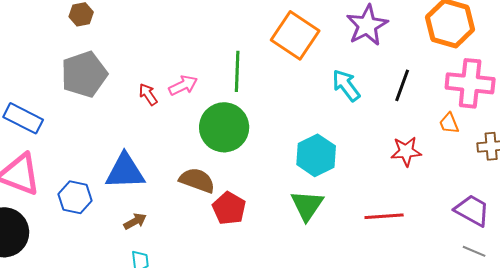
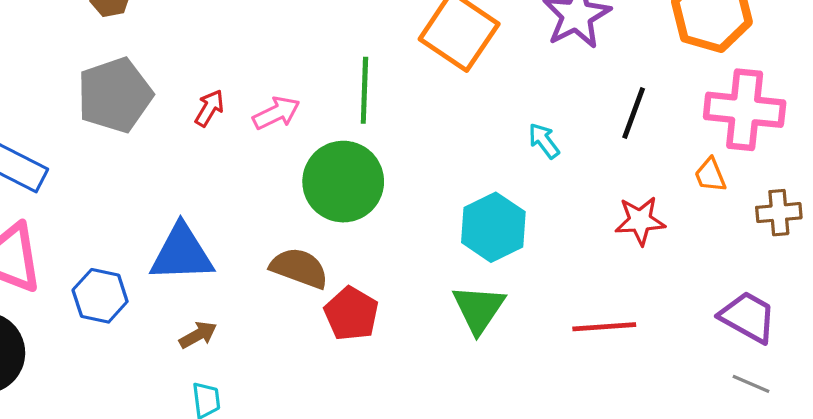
cyan arrow: (346, 85) -> (544, 141), moved, size x0.7
red arrow: (148, 94) -> (209, 108), moved, turned 65

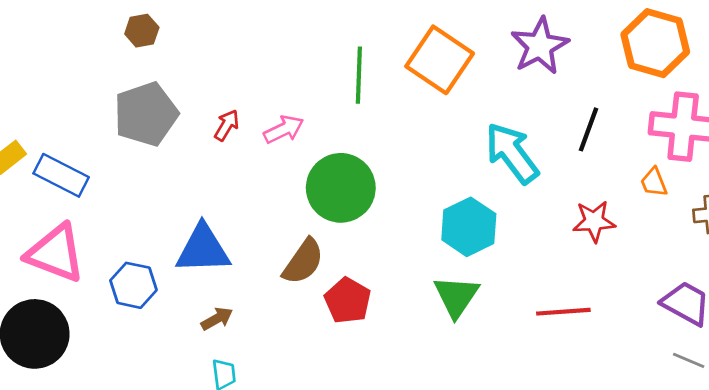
green line: (364, 90) -> (359, 75), moved
cyan arrow: (544, 141) -> (512, 153), size x2.0
brown semicircle: (299, 268) -> (303, 262), turned 105

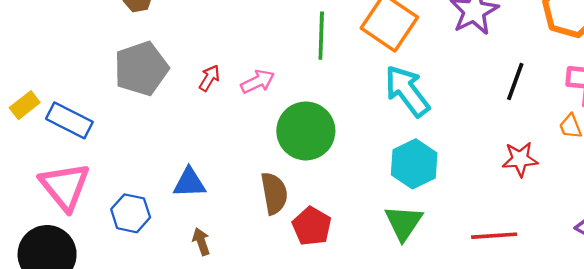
cyan arrow: (512, 153) -> (407, 91), moved
blue triangle: (203, 249) -> (189, 183), size x0.7
pink triangle: (56, 253) -> (65, 186), turned 30
brown semicircle: (303, 262) -> (274, 193), turned -45
brown arrow: (217, 319) -> (201, 242), turned -80

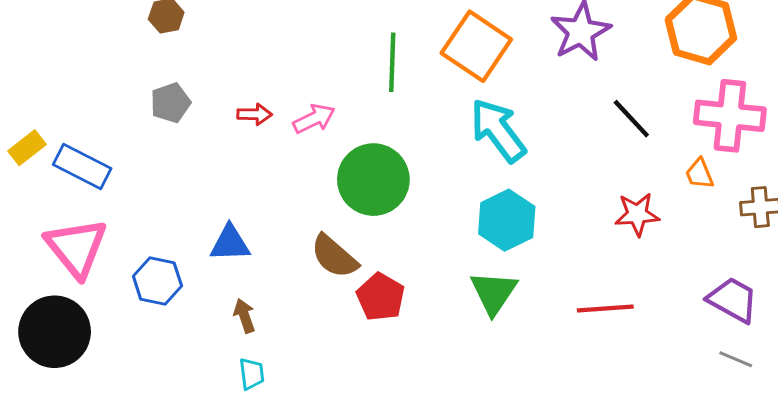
gray pentagon: (141, 69) -> (171, 103), size x0.6
red arrow: (209, 78) -> (255, 114), turned 60
black line: (515, 82) -> (631, 119), turned -63
brown semicircle: (274, 193) -> (334, 256), turned 141

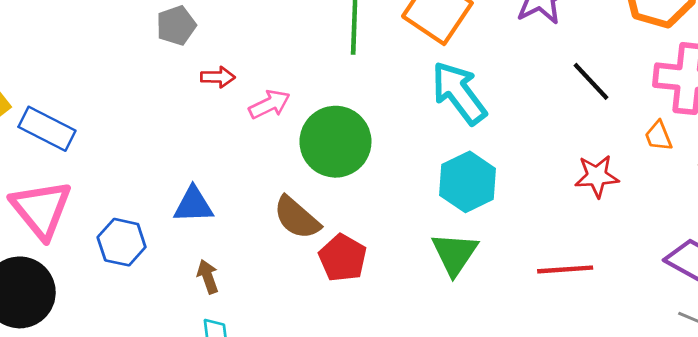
gray pentagon: (171, 103) -> (176, 25), moved
pink arrow: (314, 119) -> (269, 104), moved

